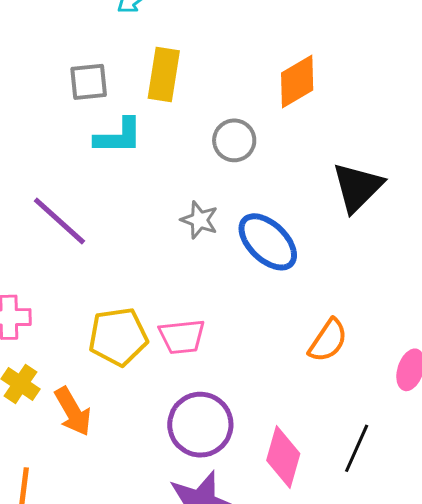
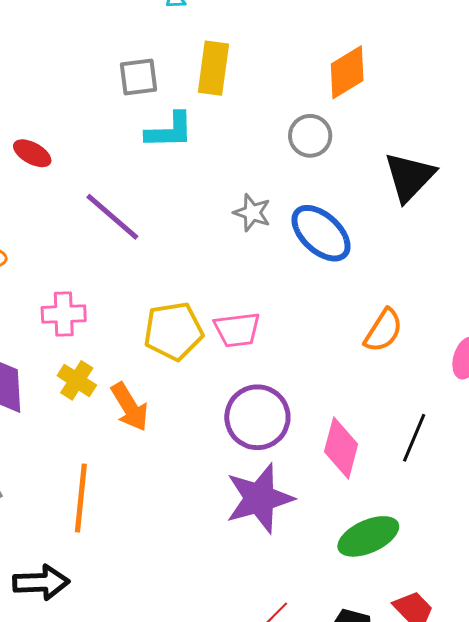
gray circle: (234, 140) -> (310, 136), moved

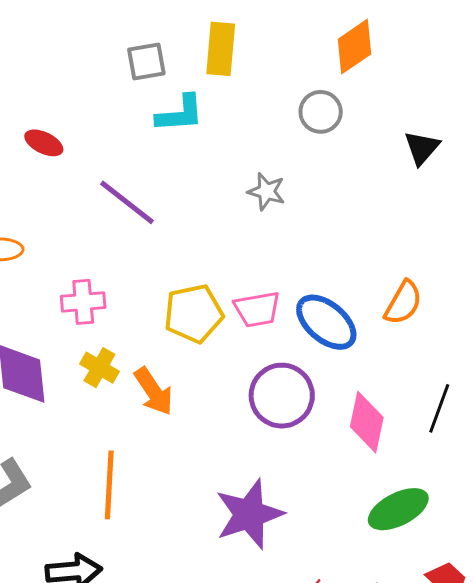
black triangle: (410, 177) -> (422, 148), size x0.7
blue ellipse: (321, 233) -> (326, 322), moved
purple star: (259, 498) -> (249, 514), moved

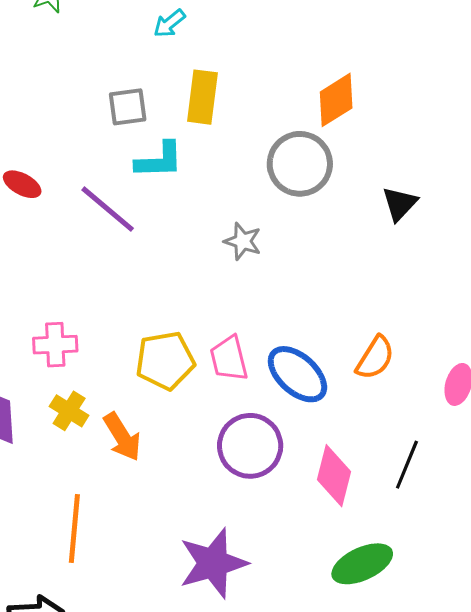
gray circle: (321, 112) -> (300, 164), size x1.5
purple line: (127, 202) -> (108, 209), moved
pink trapezoid: (257, 309) -> (229, 358), turned 84

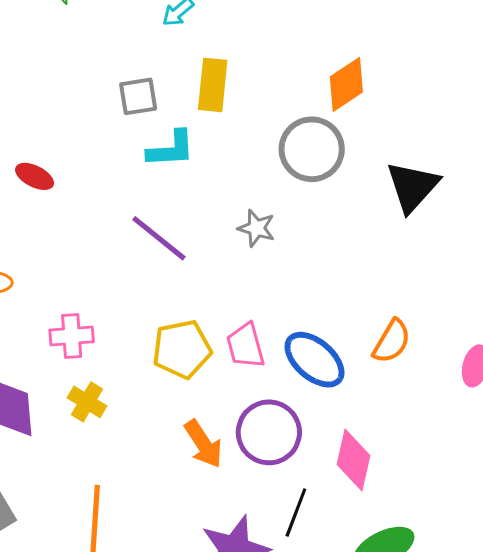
black triangle: (400, 204) -> (412, 187), size x1.5
purple line: (108, 209) -> (159, 238), moved
orange arrow: (122, 437) -> (203, 444), moved
black line: (407, 465) -> (296, 513), moved

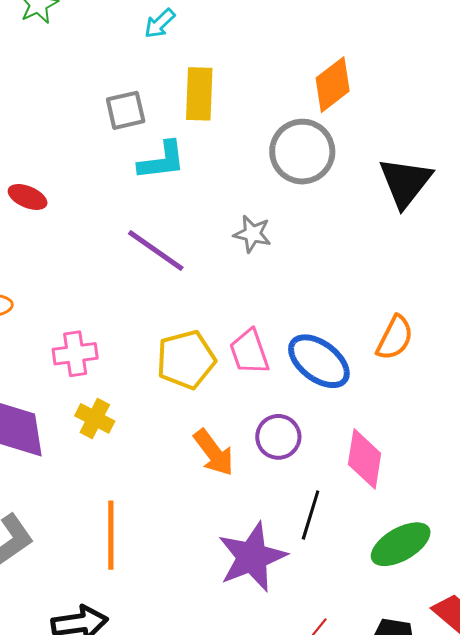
purple circle: (269, 432) -> (278, 437), size x0.7

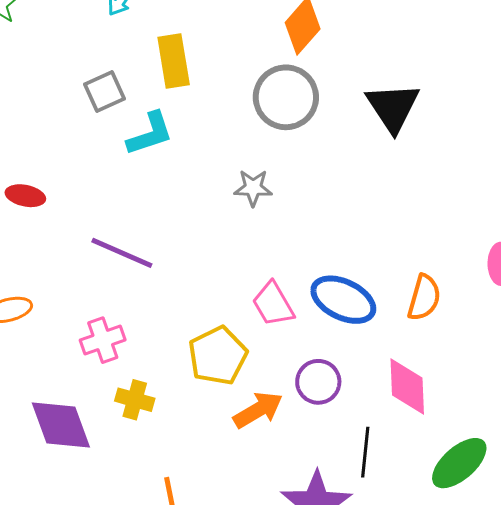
purple line: (156, 250) -> (122, 253), moved
orange semicircle: (395, 338) -> (424, 298), moved
yellow pentagon: (186, 360) -> (218, 356), moved
orange arrow: (214, 453) -> (258, 410), turned -72

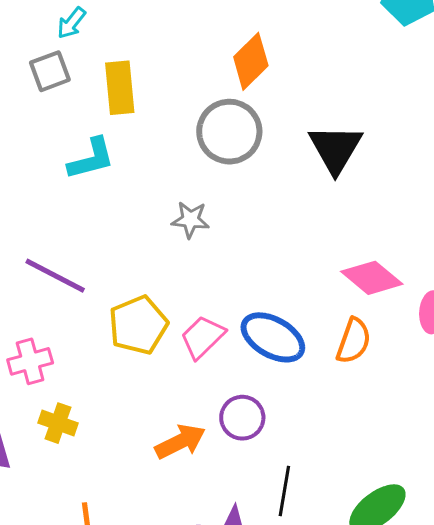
gray square: (105, 92) -> (50, 71), moved
pink trapezoid: (273, 304) -> (203, 337), turned 72
yellow pentagon: (218, 356) -> (138, 325), moved
pink diamond: (407, 386) -> (372, 278), moved, turned -52

